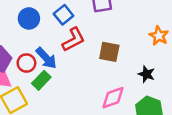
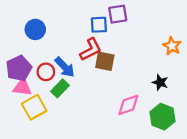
blue square: (64, 15) -> (99, 25), moved, turned 36
blue circle: (29, 18) -> (35, 29), moved
brown square: (109, 52) -> (105, 61), moved

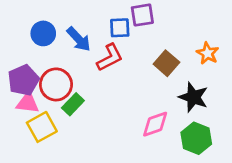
brown square: (105, 61) -> (166, 63), moved, turned 30
blue arrow: (65, 67) -> (79, 39), moved
red circle: (46, 72) -> (56, 84), size x1.5
black star: (160, 82) -> (193, 97), size x1.5

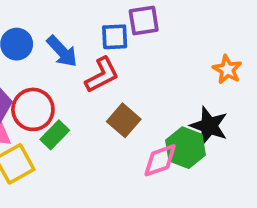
brown square: (166, 63) -> (124, 120), moved
green hexagon: (196, 138) -> (185, 148), moved

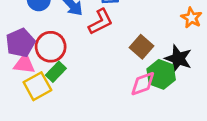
brown square: (124, 120) -> (141, 47), moved
green rectangle: (55, 135) -> (56, 72), moved

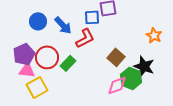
green rectangle: (56, 72) -> (68, 63), moved

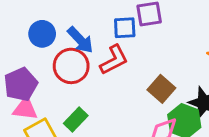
red circle: (47, 57) -> (71, 66), moved
green rectangle: (68, 63) -> (76, 119), moved

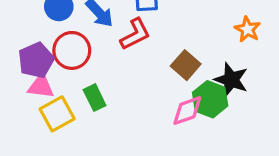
red circle: (71, 66) -> (72, 50), moved
green rectangle: (76, 119) -> (95, 98), turned -70

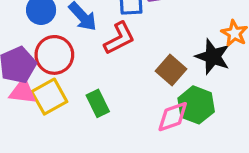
black star: (231, 80) -> (213, 57), moved
green rectangle: (95, 98) -> (98, 103), moved
yellow square: (57, 114) -> (49, 97), moved

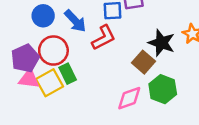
black star: (213, 57) -> (161, 43), moved
green rectangle: (98, 103) -> (68, 74), moved
pink diamond: (173, 117) -> (129, 98), moved

